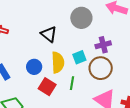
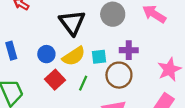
black triangle: (49, 34) -> (72, 23), size x1.4
yellow semicircle: (58, 62) -> (74, 56), turned 45

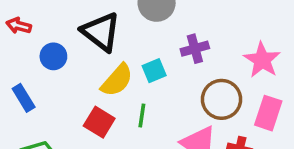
blue circle: (46, 54) -> (53, 56), moved
brown circle: (119, 75) -> (222, 99), moved

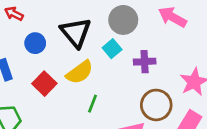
cyan square: (154, 71) -> (112, 49), moved, turned -30
red square: (99, 122) -> (44, 84), moved

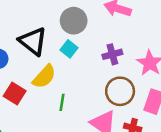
purple cross: (145, 62) -> (112, 54), moved

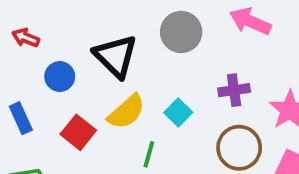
cyan square: (69, 49) -> (178, 112), moved

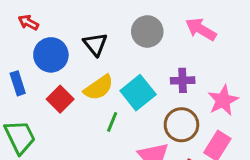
black triangle: (116, 56) -> (95, 44), size x0.7
blue circle: (60, 77) -> (51, 55), size x1.5
cyan square: (178, 112) -> (138, 93), size x1.6

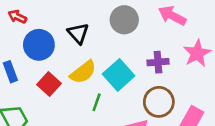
pink star: (223, 100) -> (197, 53), moved

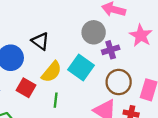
gray circle: (124, 20) -> (94, 32), moved
green line: (97, 102) -> (56, 100), moved

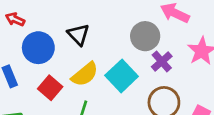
purple cross: (111, 50) -> (162, 61), turned -35

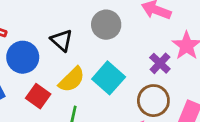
gray circle: (145, 36) -> (106, 25), moved
purple cross: (162, 61) -> (160, 63), moved

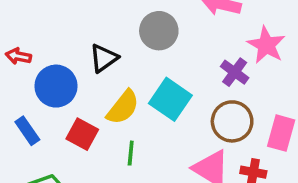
black triangle: (62, 40) -> (104, 58), turned 50

